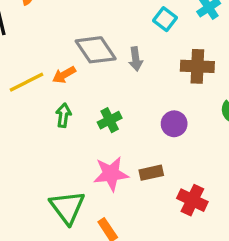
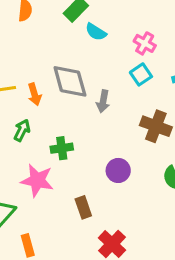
orange arrow: (64, 75) -> (34, 94), turned -95
brown rectangle: (151, 173) -> (83, 207), turned 65
pink star: (111, 174) -> (37, 180), moved

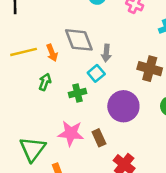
cyan square: (141, 74) -> (96, 73), moved
purple circle: (118, 170) -> (123, 106), size x1.6
pink star: (37, 180) -> (71, 133), moved

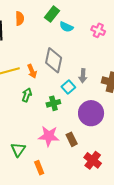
gray diamond: (79, 40) -> (54, 60), turned 35
gray arrow: (106, 53) -> (83, 76), moved
green triangle: (33, 149) -> (18, 150), size x0.7

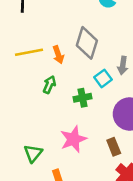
pink star: (49, 136) -> (73, 139), turned -30
brown rectangle: (72, 139) -> (114, 147), moved

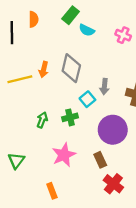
orange arrow: (58, 55) -> (44, 69), moved, turned 35
green arrow: (49, 85) -> (42, 120), moved
green triangle: (33, 153) -> (16, 161), moved

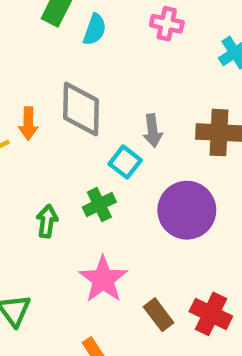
cyan semicircle: (87, 30) -> (95, 30), turned -84
brown rectangle: (100, 160) -> (159, 315), moved

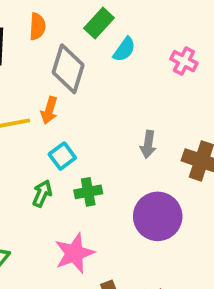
gray diamond: (81, 109) -> (68, 69), moved
cyan square: (125, 162) -> (62, 156), moved

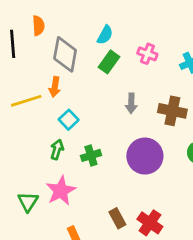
green rectangle: (99, 23) -> (109, 62), moved
pink cross: (184, 61) -> (147, 54), moved
green cross: (88, 192) -> (91, 155), moved
pink star: (74, 253) -> (61, 191), moved

